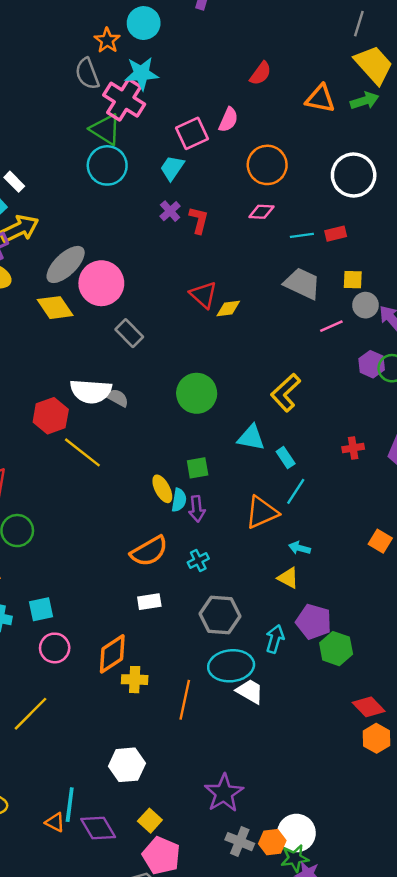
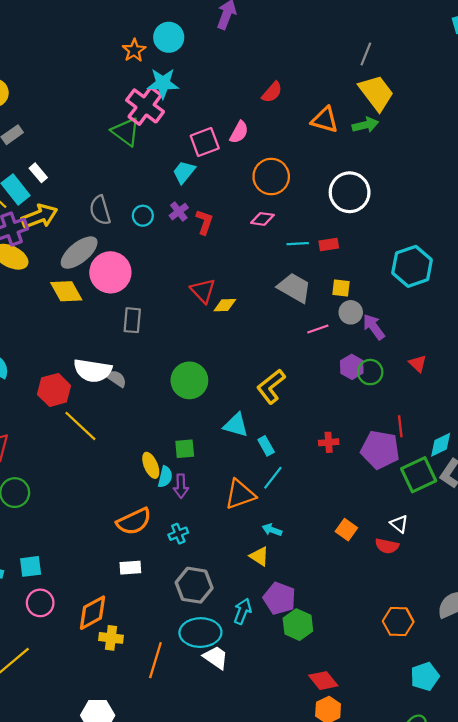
gray semicircle: (87, 74) -> (100, 210), moved
cyan circle: (107, 165) -> (143, 216), moved, size x0.6
gray rectangle: (129, 333) -> (132, 320), turned 45

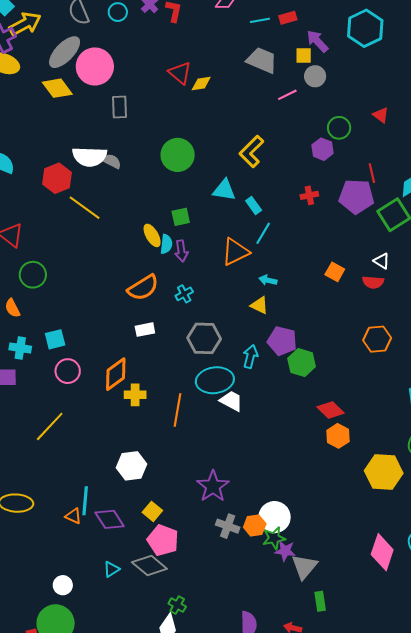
purple arrow: (374, 327) -> (317, 41), moved
purple hexagon: (352, 367) -> (322, 149), moved
orange hexagon: (398, 622) -> (377, 339), moved

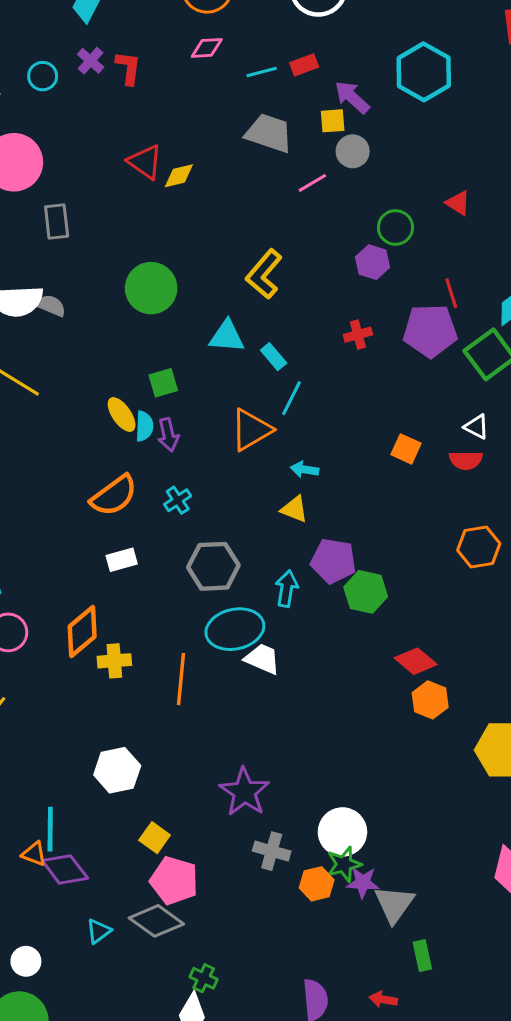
purple diamond: (110, 519) -> (65, 869), moved
orange hexagon: (255, 526) -> (317, 884), moved

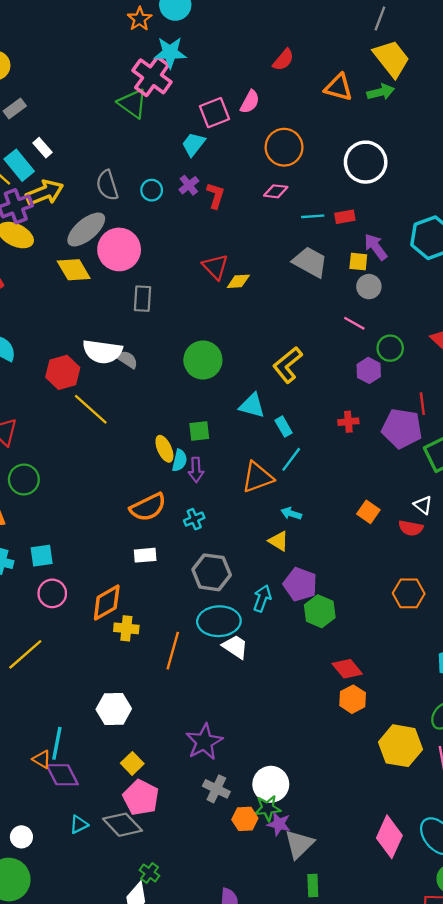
pink line: (312, 183) -> (354, 323), moved, turned 50

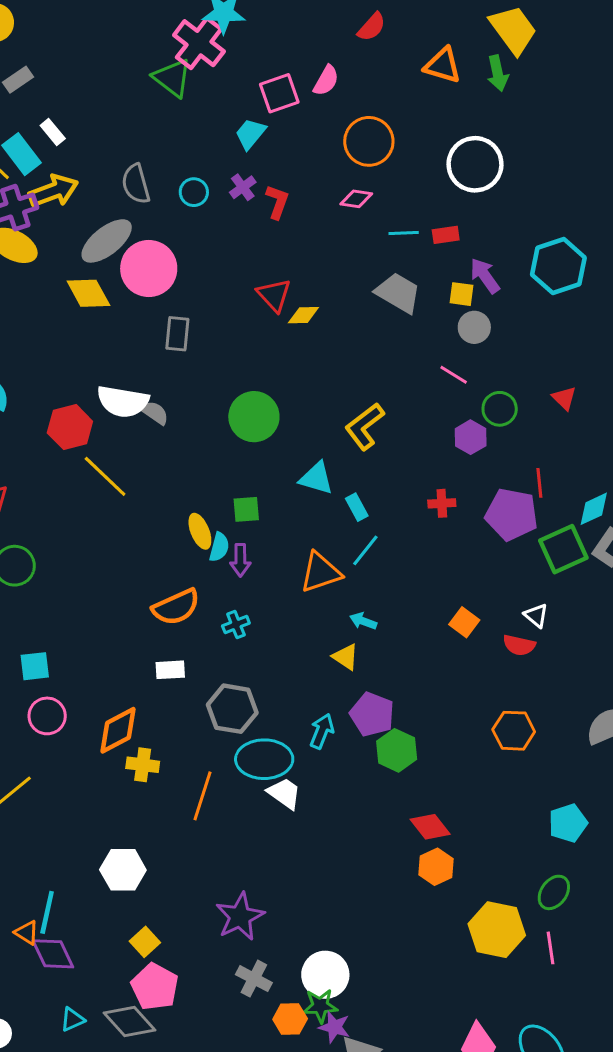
green arrow: (381, 92) -> (498, 73), turned 90
gray hexagon: (212, 572) -> (232, 709), moved

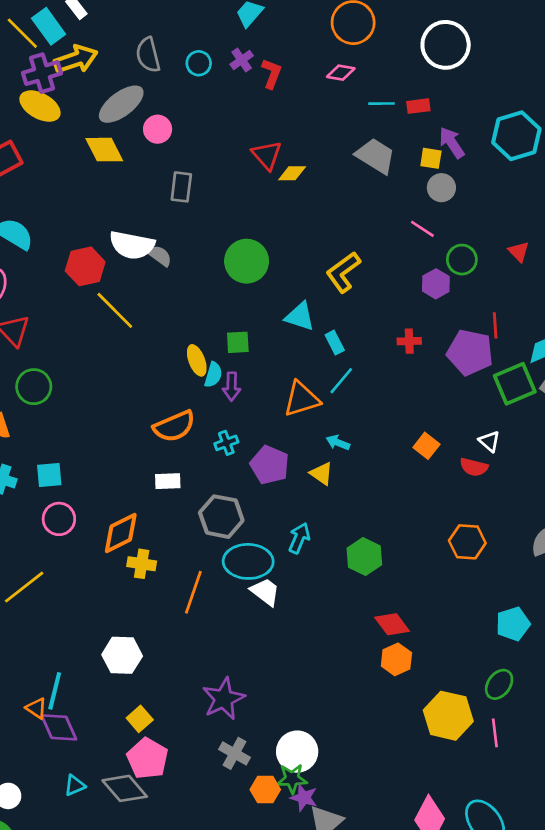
pink circle: (149, 268) -> (158, 129), size x0.6
purple pentagon: (372, 714) -> (270, 465), moved

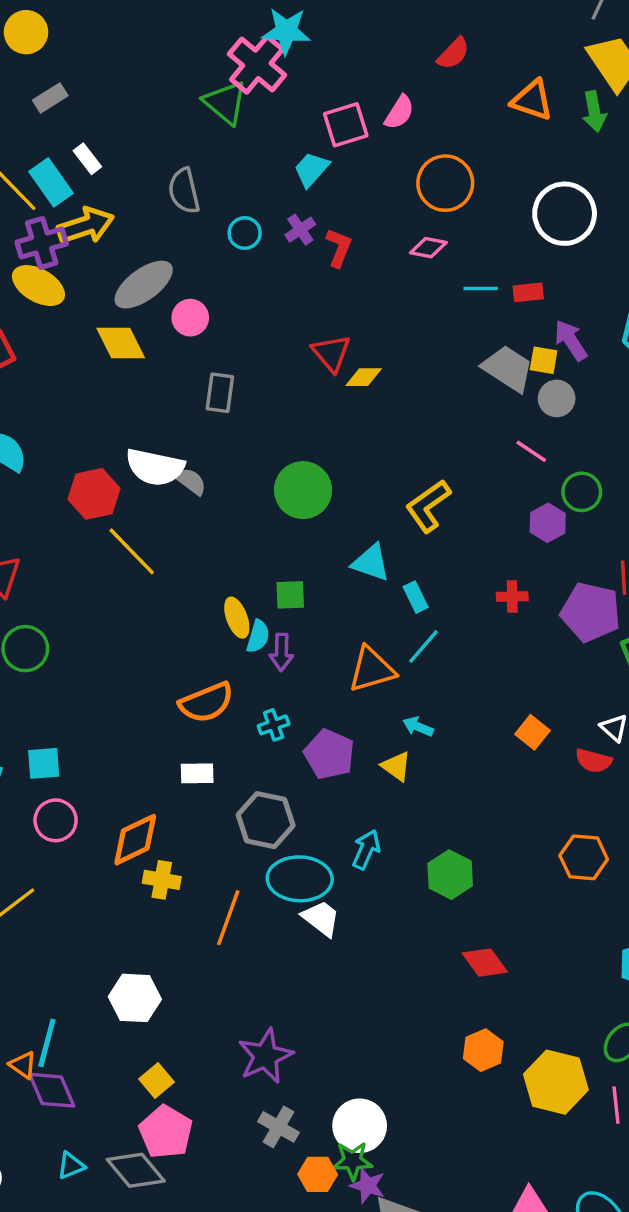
gray semicircle: (148, 55) -> (184, 191), moved
gray trapezoid: (376, 156) -> (508, 369), moved
orange hexagon: (396, 659) -> (483, 1050), moved

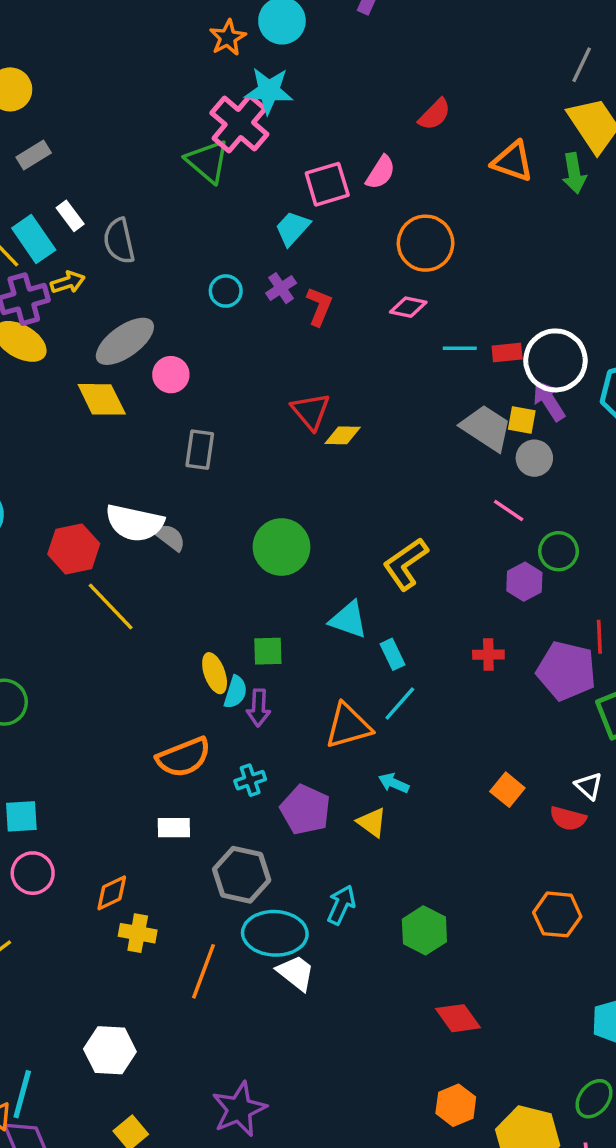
gray semicircle: (184, 191) -> (119, 241), moved
white circle: (565, 214) -> (555, 360), moved
yellow arrow: (86, 226) -> (68, 282), size x0.6
orange diamond: (135, 840) -> (112, 893), size x0.7

